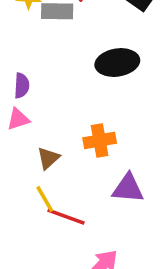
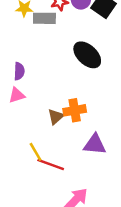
black ellipse: (117, 63) -> (87, 55), turned 52
brown triangle: (48, 158) -> (56, 117), moved

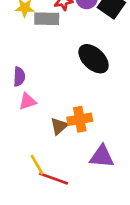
pink triangle: (17, 95) -> (27, 101), moved

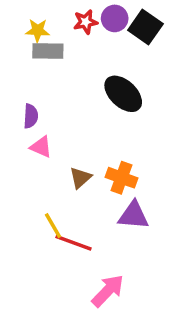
gray rectangle: (47, 19) -> (48, 51), moved
pink triangle: (27, 101) -> (41, 147), turned 42
orange cross: (80, 119) -> (121, 178), moved, turned 30

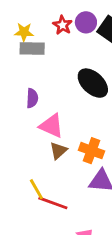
red star: (86, 22) -> (63, 25), turned -30
purple semicircle: (31, 116) -> (32, 98), moved
pink triangle: (41, 147) -> (51, 126), moved, size x1.4

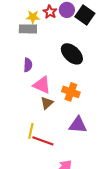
yellow star: (24, 32) -> (33, 17), moved
orange cross: (91, 151) -> (71, 92), moved
yellow line: (36, 189) -> (31, 131), turned 42

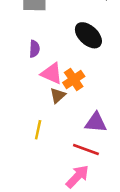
orange cross: (71, 92) -> (74, 79), moved, turned 36
red line: (43, 141) -> (86, 149), moved

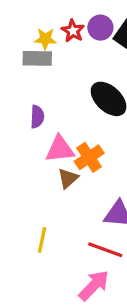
pink triangle: (52, 73) -> (60, 149), turned -30
yellow line: (38, 130) -> (42, 240), moved

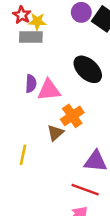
red star: (73, 31) -> (22, 15), moved
pink triangle: (60, 149) -> (49, 90), moved
yellow line: (42, 240) -> (23, 155), moved

